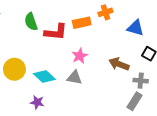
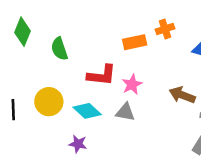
green semicircle: (31, 22) -> (59, 49), moved
red L-shape: (56, 32) -> (102, 75), moved

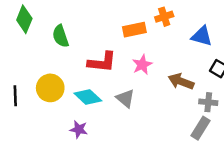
pink star: (132, 84) -> (142, 65), moved
gray triangle: (125, 112) -> (125, 98), turned 30

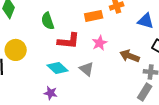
green semicircle: (61, 36) -> (48, 21), moved
yellow circle: (50, 88) -> (16, 50), moved

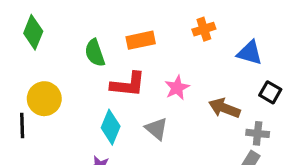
orange rectangle: (94, 16) -> (141, 40), moved
cyan diamond: (58, 68) -> (111, 127), turned 70

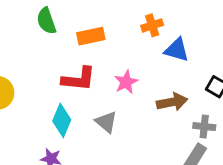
green semicircle: (95, 53) -> (46, 21), moved
blue triangle: (250, 53) -> (177, 50), moved
brown arrow: (224, 108) -> (172, 102), turned 148

